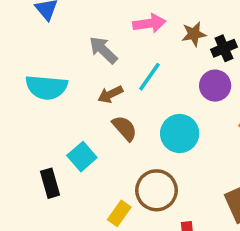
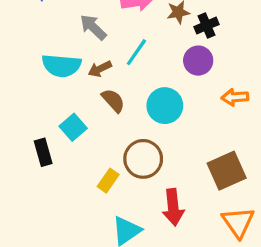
cyan semicircle: (46, 87) -> (61, 66), moved

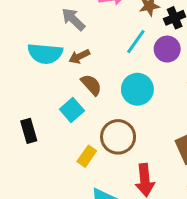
cyan line: (136, 52) -> (136, 42), moved
cyan square: (73, 127) -> (72, 110), moved

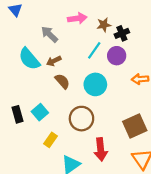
cyan semicircle: (45, 54) -> (29, 59), turned 45
cyan square: (72, 110) -> (40, 112), moved
yellow rectangle: (87, 156) -> (51, 140), moved

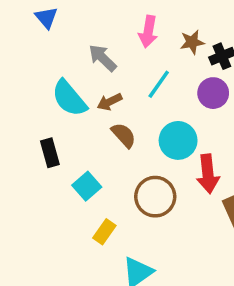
pink arrow: (77, 18) -> (148, 32), turned 108
cyan line: (94, 50) -> (159, 84), moved
black rectangle: (18, 114) -> (50, 153), moved
red arrow: (101, 149) -> (208, 174), moved

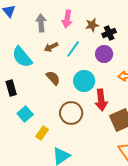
gray arrow: (103, 58) -> (41, 23), moved, turned 42
brown arrow: (110, 102) -> (51, 47), moved
cyan square: (87, 186) -> (25, 114), moved

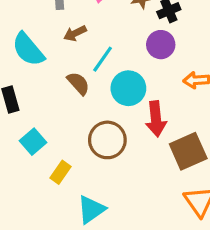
cyan line: (73, 49) -> (103, 59), moved

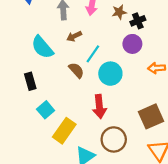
red arrow: (156, 119) -> (99, 107), moved
brown circle: (107, 140) -> (114, 139), moved
yellow rectangle: (60, 172) -> (64, 131), size x1.6

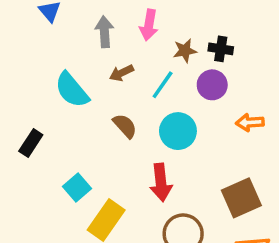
brown star: (119, 12) -> (185, 51), moved
black cross: (138, 21) -> (221, 49), turned 32
cyan line: (93, 54) -> (163, 85), moved
black rectangle: (30, 81) -> (31, 143), moved, turned 49

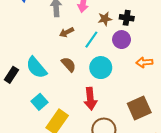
cyan semicircle: (72, 90) -> (36, 68), moved

